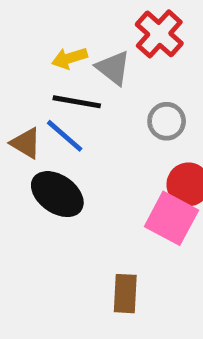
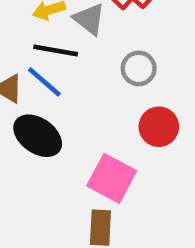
pink square: (171, 218) -> (112, 178), moved

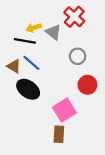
black line: (56, 50) -> (25, 41), moved
pink square: (112, 178) -> (64, 110), turned 30

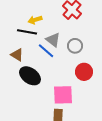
gray triangle: (53, 32) -> (53, 40), moved
blue line: (31, 63) -> (46, 51), moved
pink square: (64, 110) -> (63, 95), turned 30

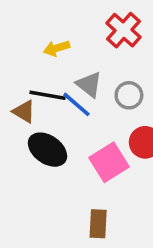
black line: (27, 32) -> (47, 95), moved
pink square: (63, 95) -> (109, 162), moved, turned -30

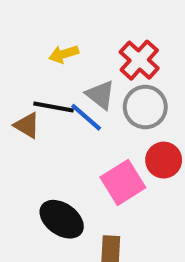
red cross: (123, 30) -> (139, 60), moved
gray circle: (129, 95) -> (145, 107), size x1.4
black ellipse: (47, 150) -> (62, 219), moved

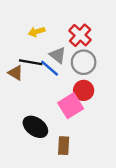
red circle: (164, 160) -> (84, 90), moved

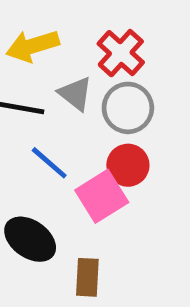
yellow arrow: (37, 32) -> (32, 46), size x1.5
blue line: (50, 68) -> (49, 163), moved

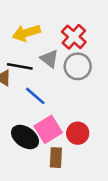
red circle: (128, 165) -> (78, 133), moved
pink square: (102, 196) -> (48, 129), moved

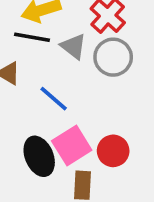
black line: (20, 66) -> (32, 37), moved
black ellipse: (25, 137) -> (39, 156), turned 32

